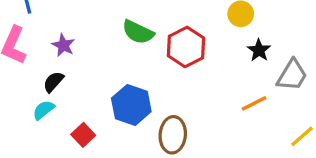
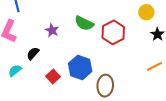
purple star: (63, 45) -> (52, 30), moved
cyan semicircle: (43, 110) -> (15, 70), moved
red square: (83, 135) -> (53, 77), moved

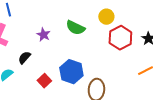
yellow circle: (146, 12) -> (106, 17), moved
red hexagon: (113, 32) -> (120, 38), moved

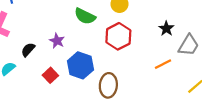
purple star: (43, 35) -> (57, 41), moved
red hexagon: (120, 38) -> (118, 36), moved

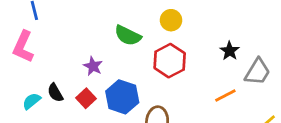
black semicircle: (28, 50) -> (55, 93), moved, turned -72
red square: (50, 75) -> (86, 98), moved

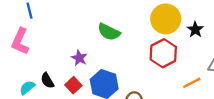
yellow circle: (171, 20) -> (166, 19), moved, size x1.6
black star: (230, 51) -> (195, 30), moved
red hexagon: (170, 61) -> (163, 53), moved

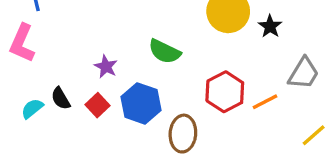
green semicircle: (109, 32) -> (164, 52), moved
red hexagon: (163, 53) -> (225, 92), moved

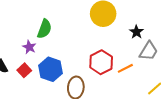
black star: (270, 26) -> (136, 32), moved
green semicircle: (164, 52) -> (44, 29), moved, turned -96

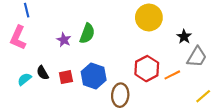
purple star: (29, 47) -> (64, 40), moved
red square: (24, 70) -> (66, 77), turned 32

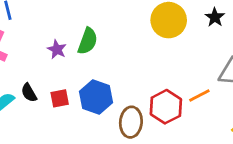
black star: (184, 37) -> (215, 17), moved
red hexagon: (147, 69) -> (166, 107), moved

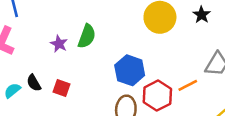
blue hexagon: (96, 97) -> (130, 70), moved
red square: (60, 98) -> (62, 88), turned 30

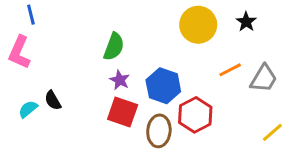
purple star: (59, 44) -> (120, 80), moved
orange line: (188, 85) -> (230, 70), moved
red square: (62, 88) -> (123, 112), moved, size x1.5

